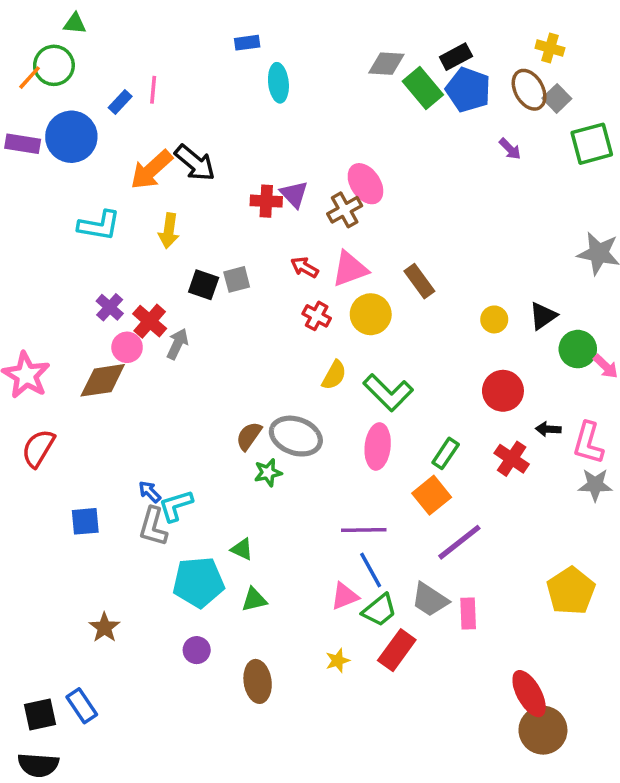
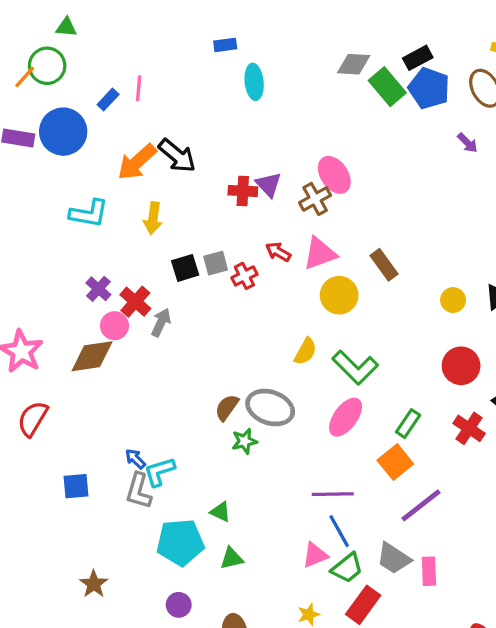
black square: (204, 285) -> (185, 268), turned -36
red cross: (317, 316) -> (244, 276), moved, turned 35
pink ellipse: (378, 446) -> (346, 417), turned 30

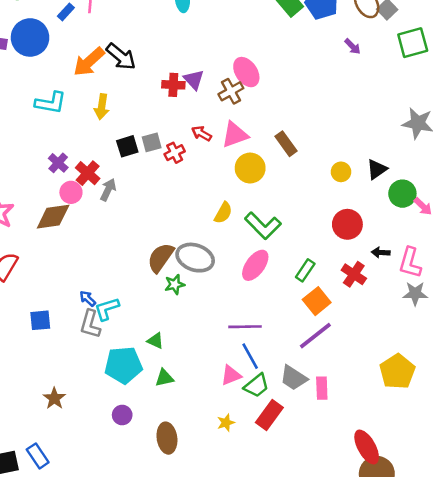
brown semicircle: (227, 408) -> (161, 258), size x1.4
orange square: (395, 462) -> (317, 301), moved

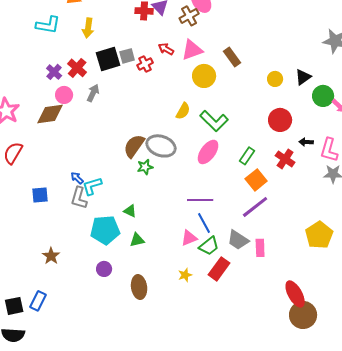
black square: (127, 146) -> (108, 59), size x1.4
red cross: (88, 173) -> (77, 68), moved
blue rectangle: (38, 456) -> (38, 301), turned 60

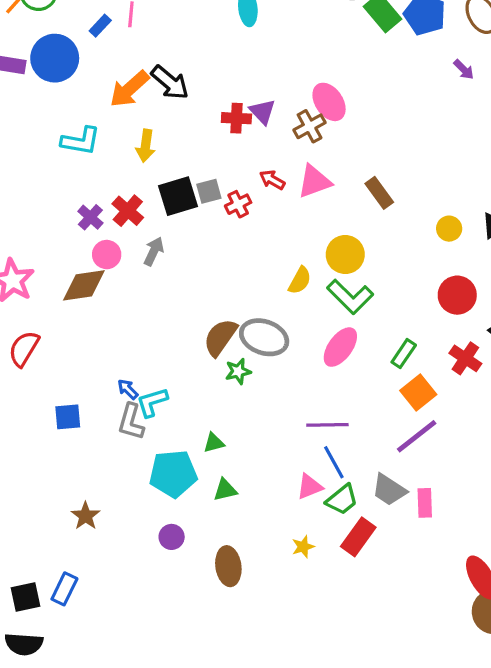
yellow circle: (204, 76) -> (345, 255), moved
green triangle: (130, 211) -> (214, 443), turned -40

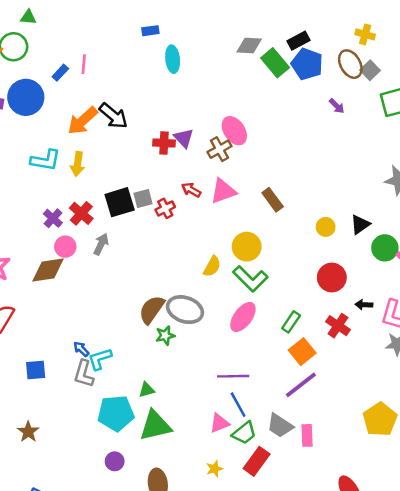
yellow arrow: (146, 146) -> (78, 164), moved
green triangle: (225, 490) -> (155, 426), size x1.8
brown star: (86, 516) -> (28, 432), moved

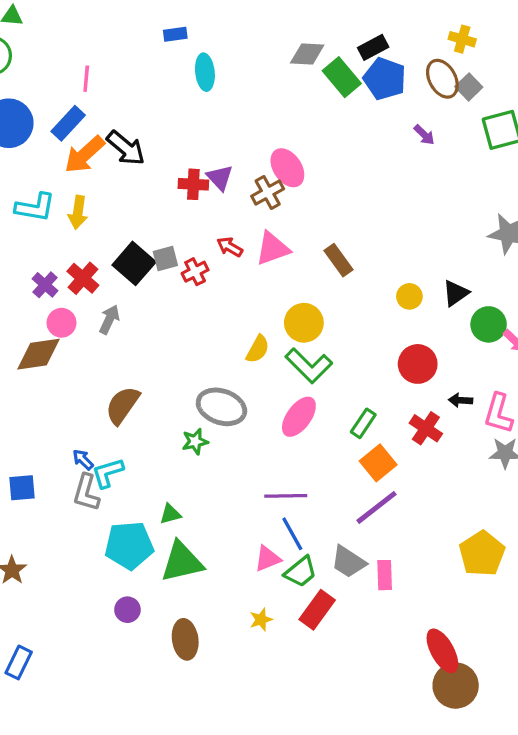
blue rectangle: (60, 73) -> (68, 123), moved, size x1.5
black square: (120, 202) -> (134, 263), turned -32
brown semicircle: (152, 310) -> (123, 405), moved

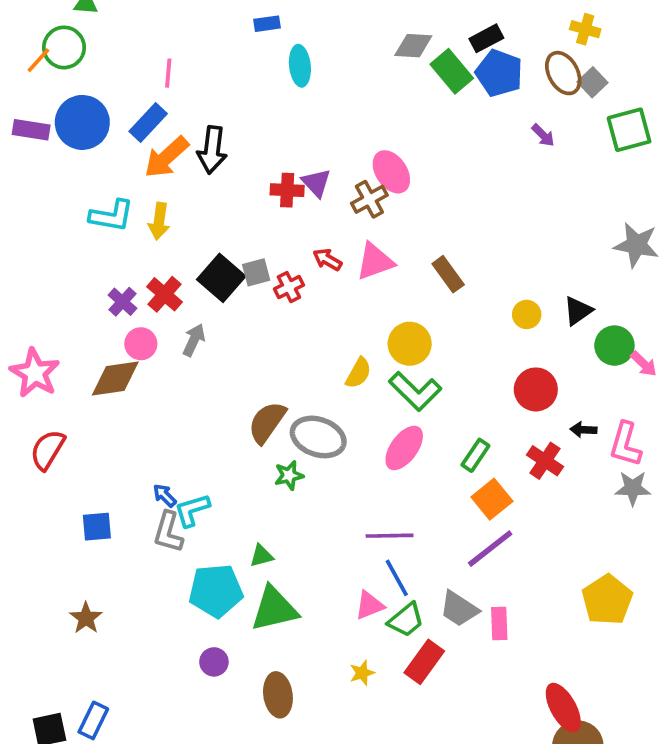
black arrow: (126, 148) -> (212, 150), turned 57
brown semicircle: (123, 405) -> (267, 422), moved

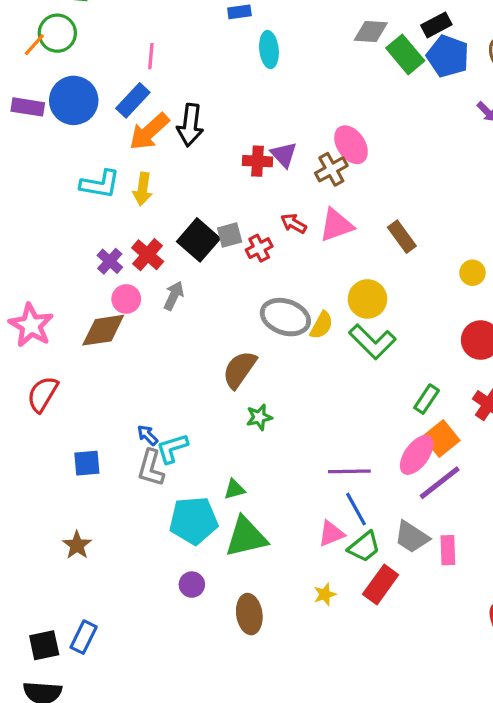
gray ellipse: (318, 437) -> (285, 317), moved
pink ellipse: (404, 448) -> (417, 455), moved

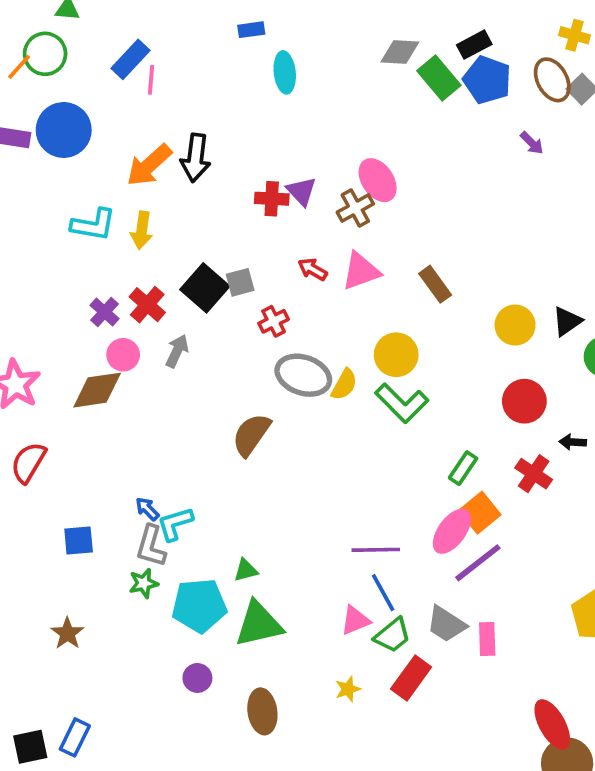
blue rectangle: (133, 100) -> (131, 59), moved
red cross: (259, 248) -> (274, 321), moved
yellow circle: (472, 273) -> (515, 325), size x1.4
green star: (259, 417) -> (144, 583), moved

